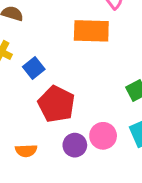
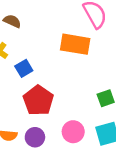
purple circle: (75, 145) -> (35, 137), moved

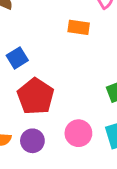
orange rectangle: (75, 44) -> (79, 27), size x0.6

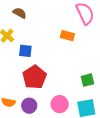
blue square: (17, 58) -> (25, 51), turned 32

